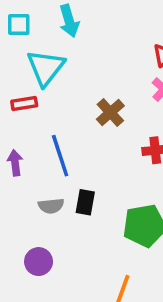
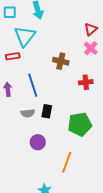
brown cross: (110, 112) -> (61, 61), turned -35
purple circle: (39, 262) -> (38, 142), moved

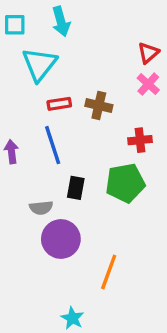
red rectangle: (13, 56) -> (59, 104), moved
gray semicircle: (28, 113) -> (41, 208), moved
green pentagon: (80, 124) -> (125, 183), moved
purple circle: (38, 142) -> (61, 239), size x1.5

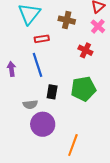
brown cross: (99, 105) -> (67, 20), moved
red cross: (140, 140) -> (85, 50), moved, turned 32

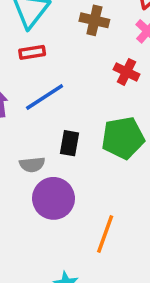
red rectangle: (42, 39) -> (32, 52), moved
blue line: (38, 65) -> (45, 97), turned 75

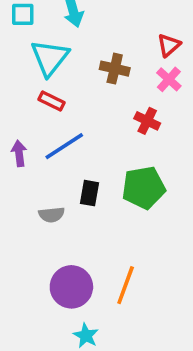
red rectangle: (32, 52) -> (52, 101), turned 35
purple circle: (53, 198) -> (71, 287), moved

